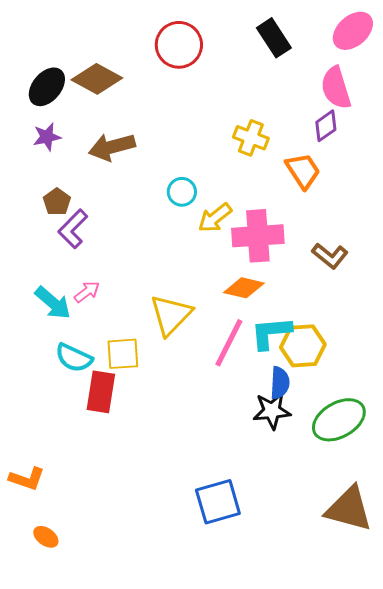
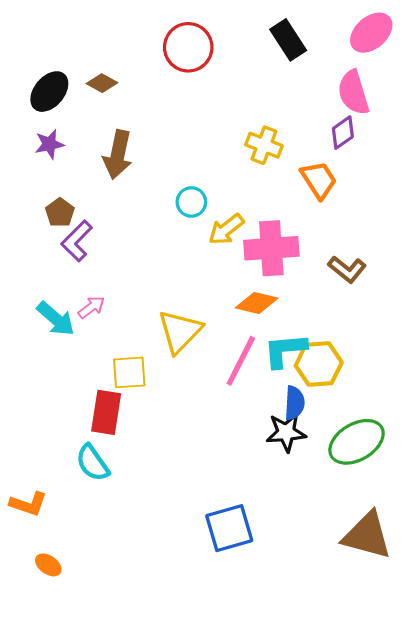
brown diamond: (97, 79) -> (102, 83), size x0.6
brown arrow: (112, 147) -> (118, 155), turned -63
cyan semicircle: (74, 358) -> (92, 463), moved, turned 30

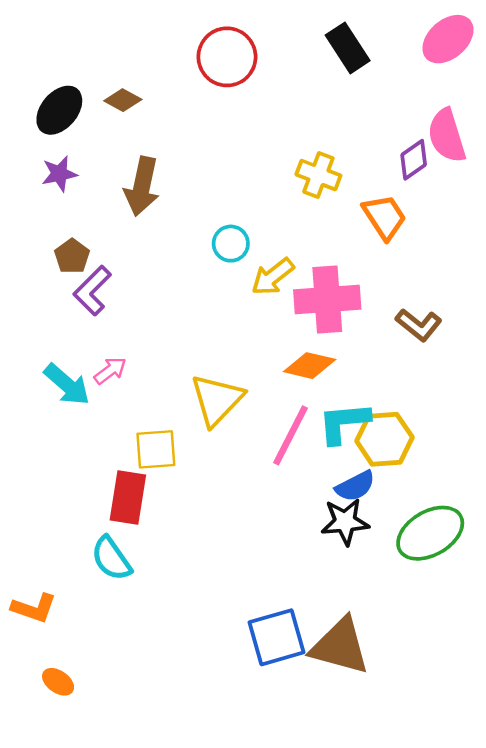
pink semicircle: (353, 93) -> (447, 136), moved
blue semicircle: (294, 403) -> (355, 486), turned 60
brown triangle: (367, 535) -> (340, 646), moved

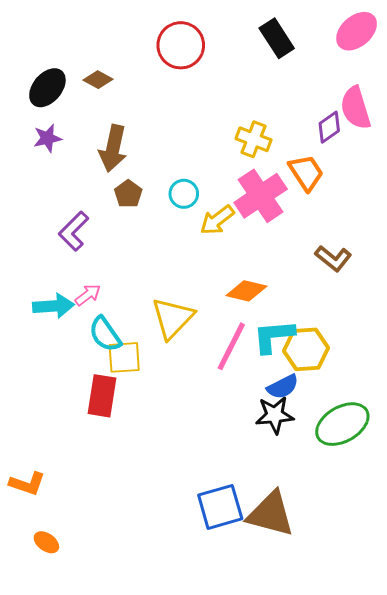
brown pentagon: (72, 256) -> (128, 194), moved
pink cross: (327, 299) -> (261, 196), moved, turned -30
cyan arrow: (67, 385) -> (53, 306), turned -45
cyan semicircle: (111, 559) -> (105, 334), moved

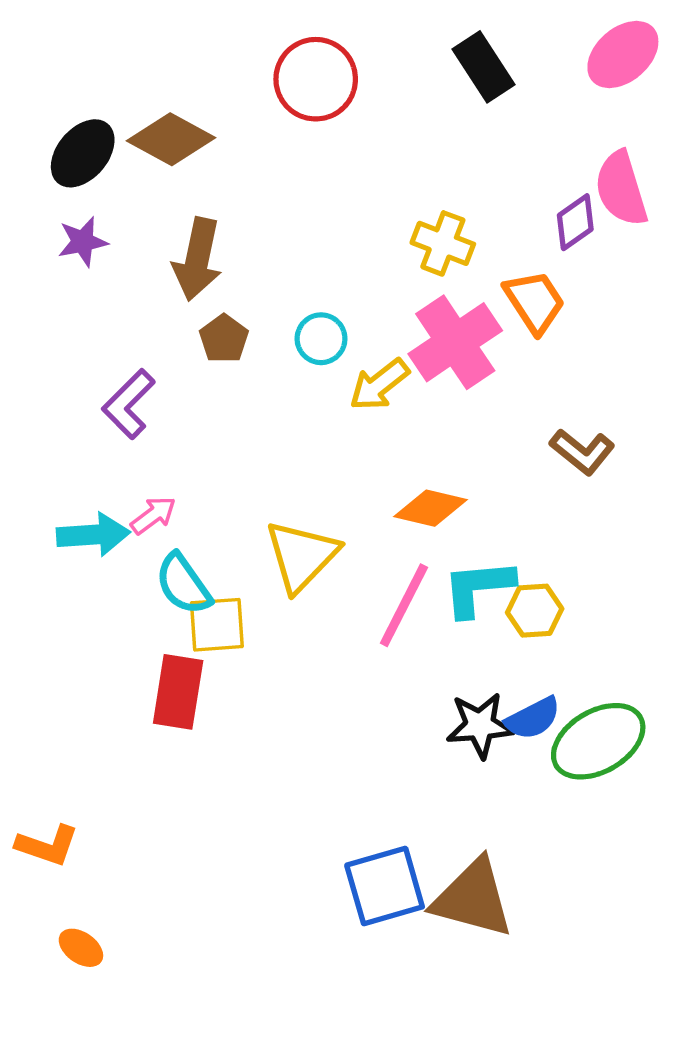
brown diamond: (98, 80) -> (171, 139), size x1.6
yellow hexagon: (306, 349) -> (535, 611), size x0.7
blue semicircle: (283, 387) -> (533, 718), moved

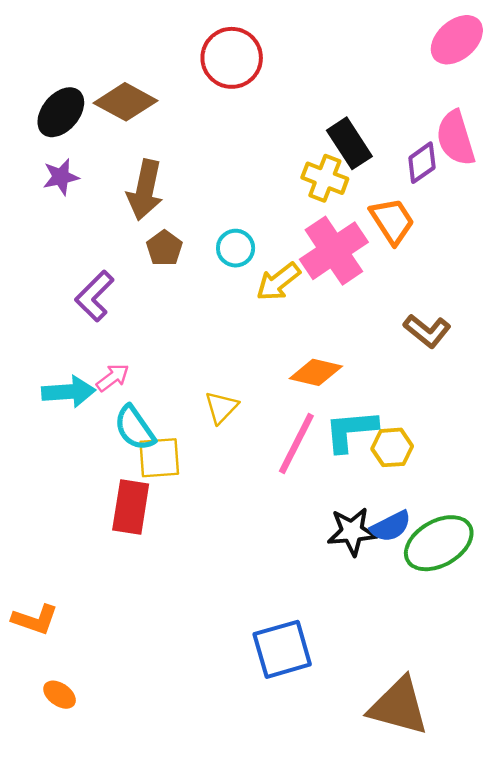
black rectangle: (483, 67) -> (349, 143), moved
yellow triangle: (302, 556) -> (221, 407), size x0.6
brown triangle: (473, 898) -> (399, 706), moved

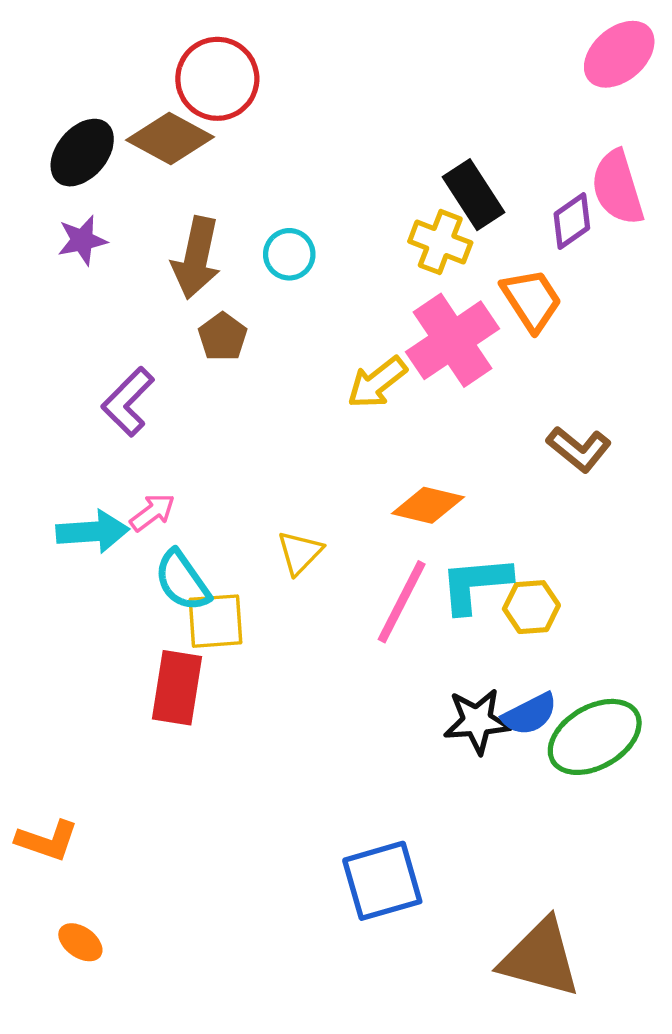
red circle: (232, 58) -> (217, 79), moved
cyan circle: (236, 248) -> (289, 254), moved

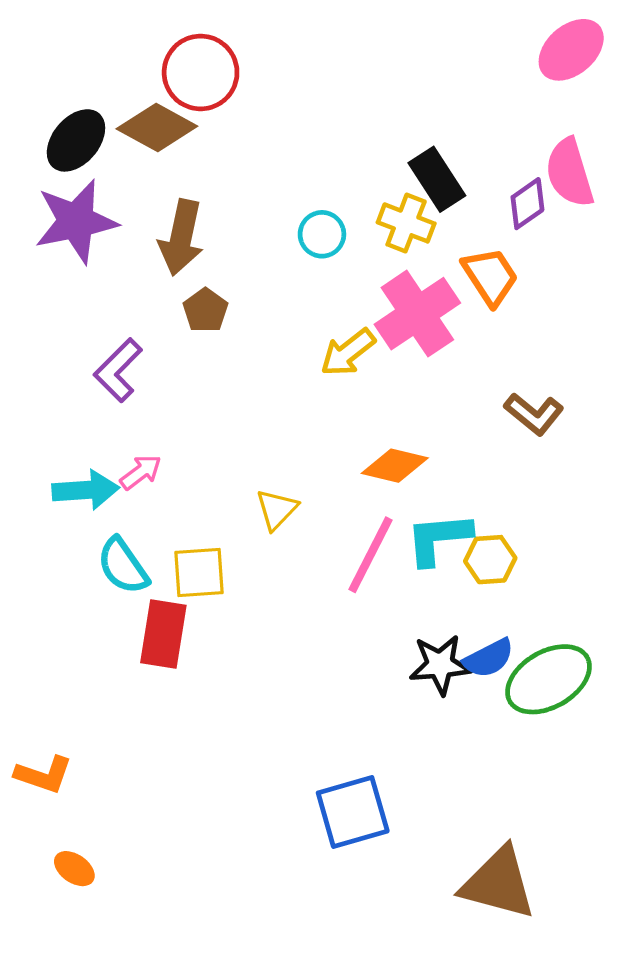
purple star: (82, 240) -> (76, 221), size x1.8
cyan circle: (289, 254) -> (322, 234), moved
cyan semicircle: (182, 581) -> (123, 566), moved

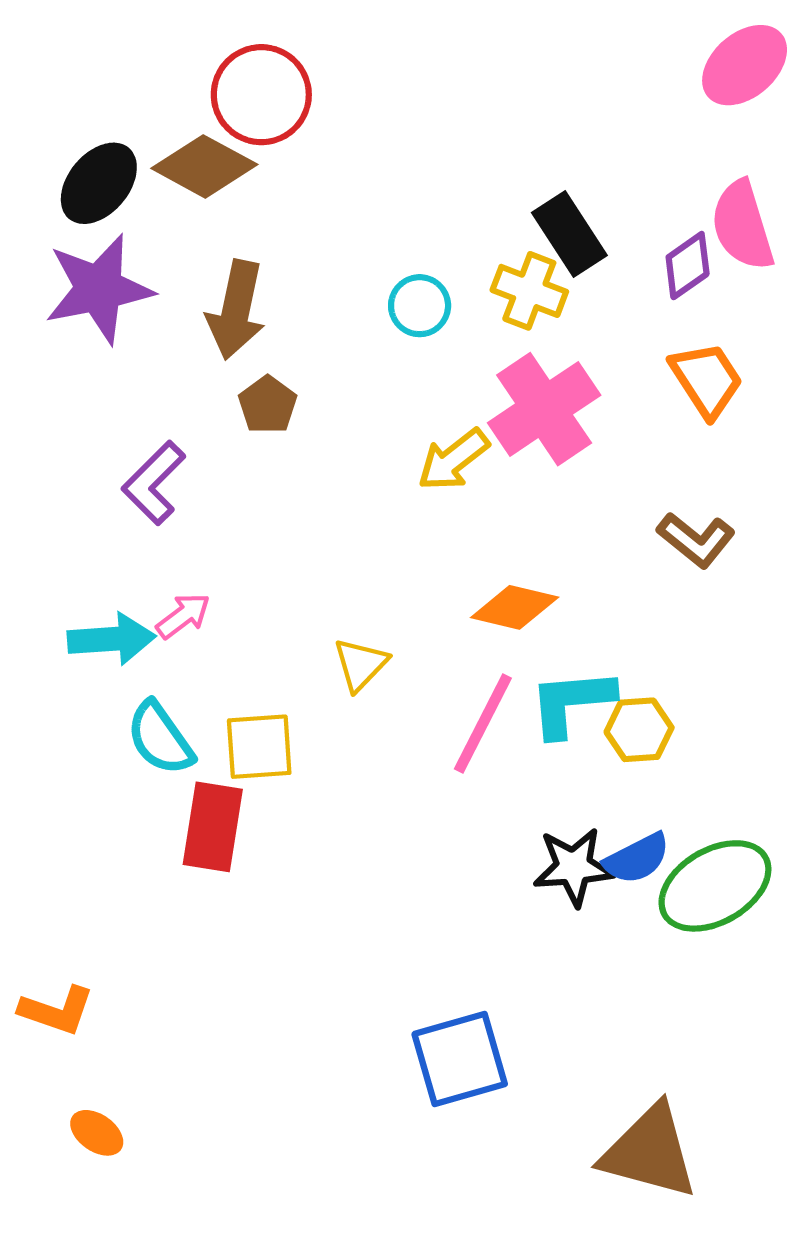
orange trapezoid: (490, 276) -> (707, 380), moved

